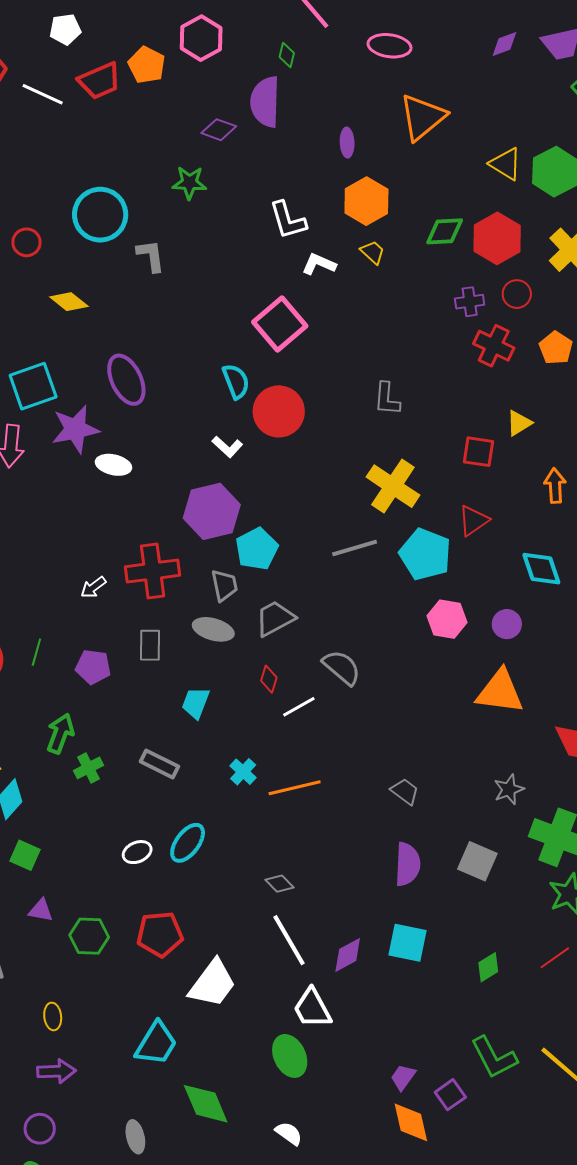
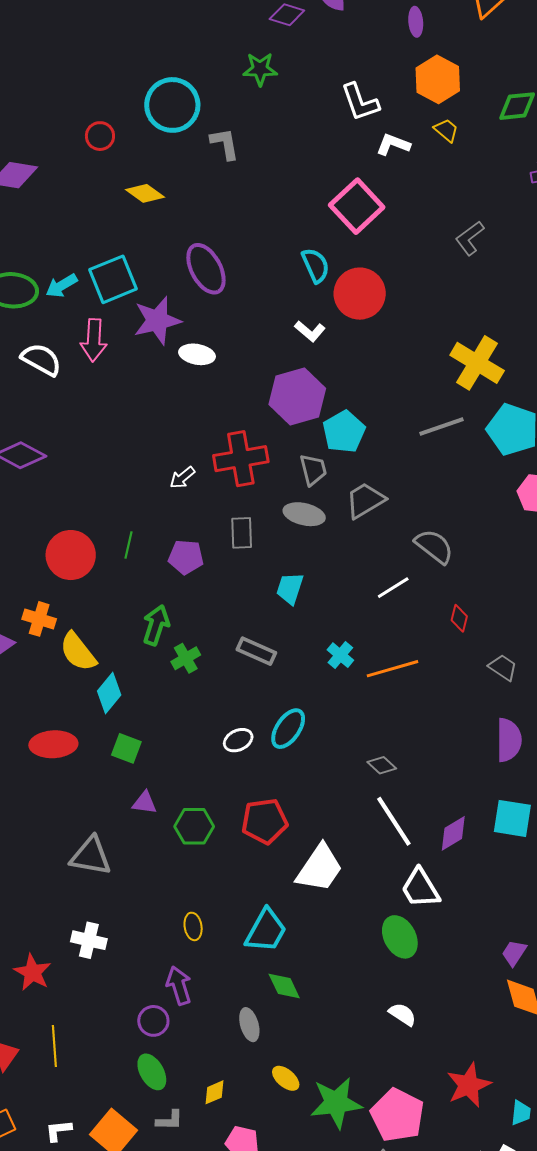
gray L-shape: (387, 399) -> (470, 238), moved, turned 51
red diamond: (269, 679) -> (459, 618), moved
yellow ellipse: (53, 1016) -> (193, 926), moved
purple arrow: (56, 1071) -> (179, 986), moved, turned -102
green diamond: (206, 1104) -> (284, 986), moved, size x0.7

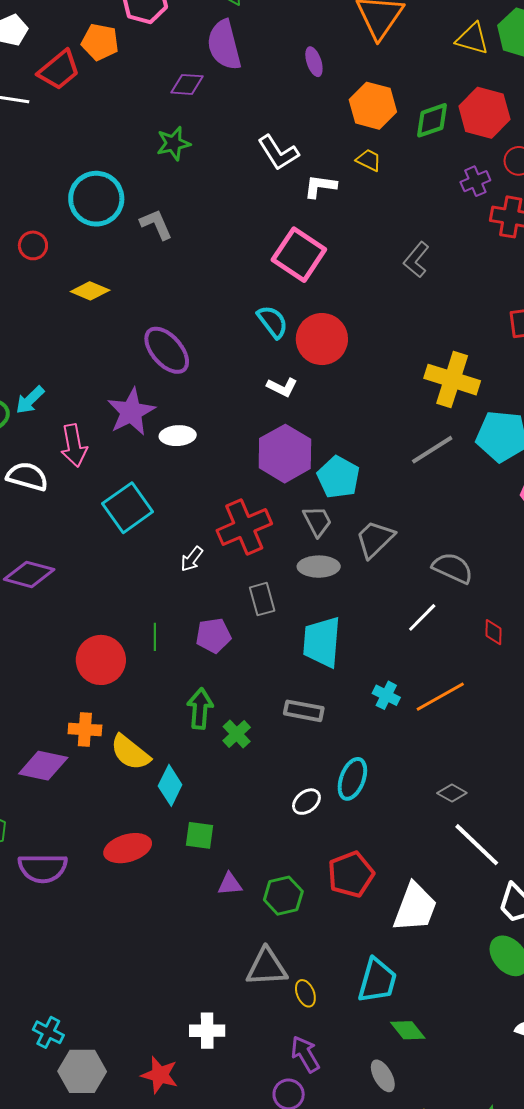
orange hexagon: (438, 79) -> (373, 106), moved
cyan square: (113, 279) -> (128, 508), moved
cyan trapezoid: (290, 588) -> (322, 642), size x1.6
gray triangle: (91, 856) -> (267, 967), moved

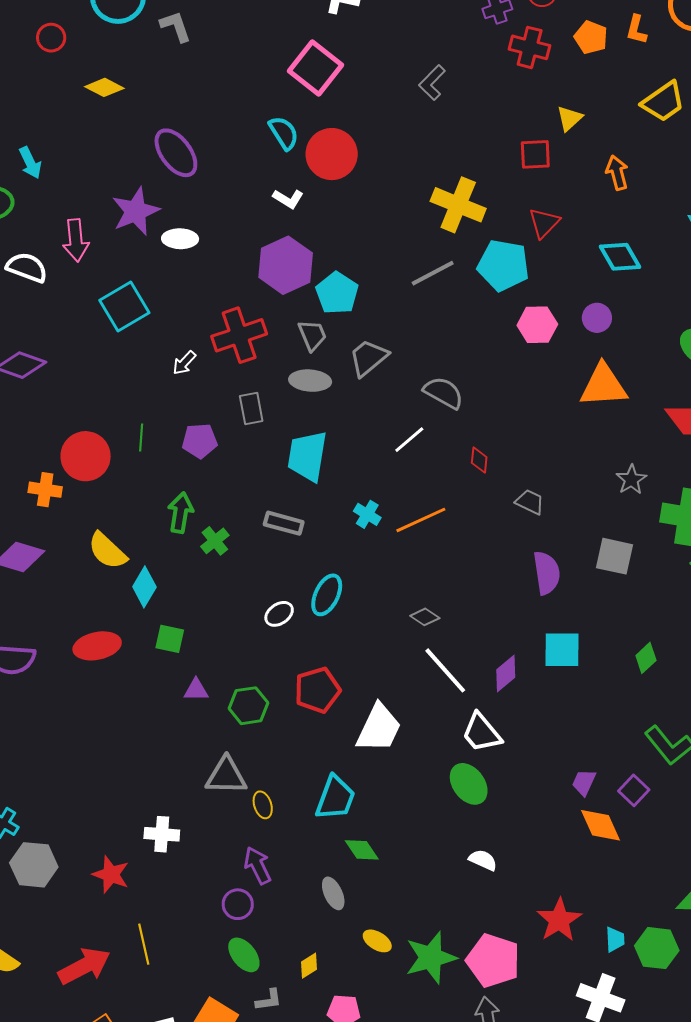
cyan arrow: (30, 400) -> (30, 163), moved, turned -76
orange cross: (85, 729) -> (45, 490), moved

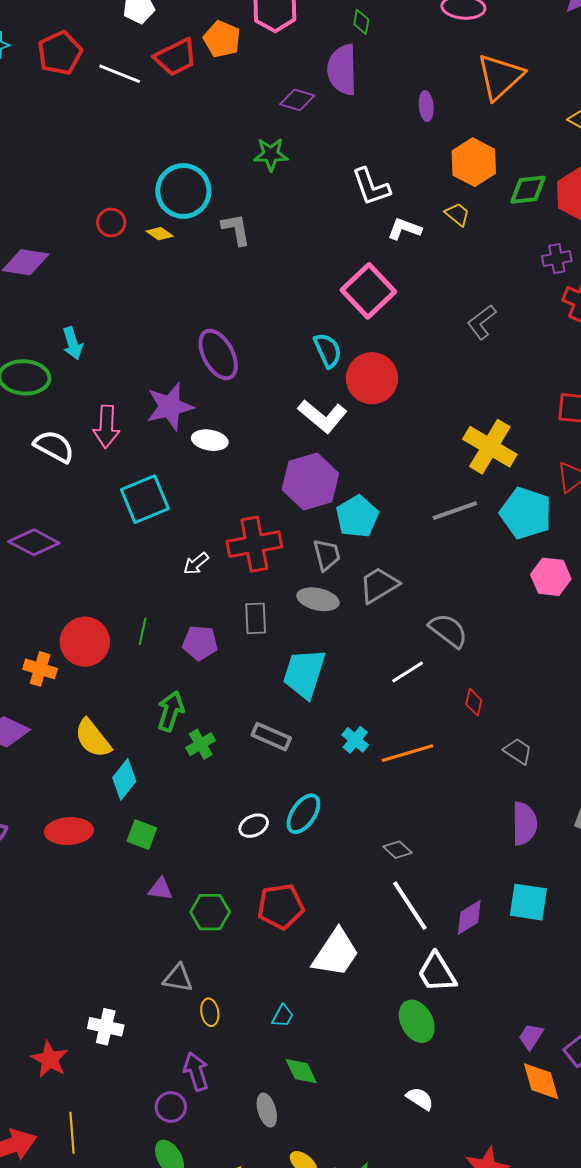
yellow diamond: (104, 87) -> (160, 234), moved, size x0.7
white L-shape: (288, 199) -> (322, 416), size x1.6
gray triangle: (226, 776) -> (178, 978), size x0.7
cyan trapezoid: (335, 798) -> (283, 1016), size x0.5

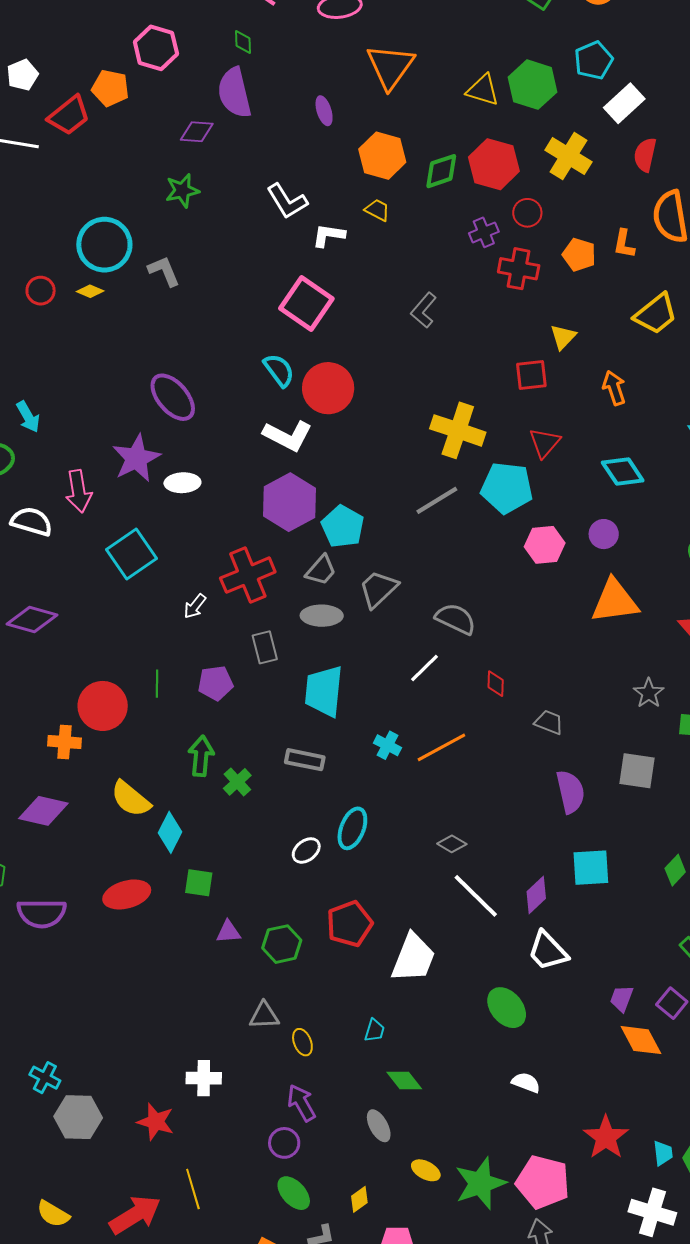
gray trapezoid: (327, 555) -> (321, 570), turned 68
white trapezoid: (437, 972) -> (548, 951), moved

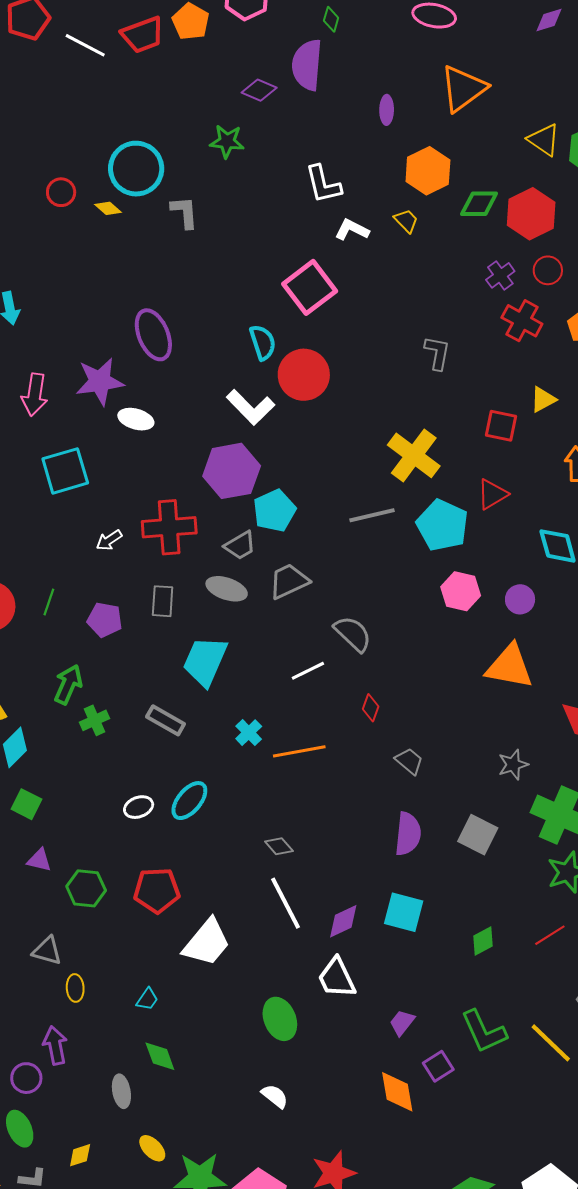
purple cross: (484, 232) -> (500, 275), turned -32
gray L-shape: (424, 310) -> (437, 353), moved, turned 132
purple trapezoid: (622, 998) -> (402, 1023), moved

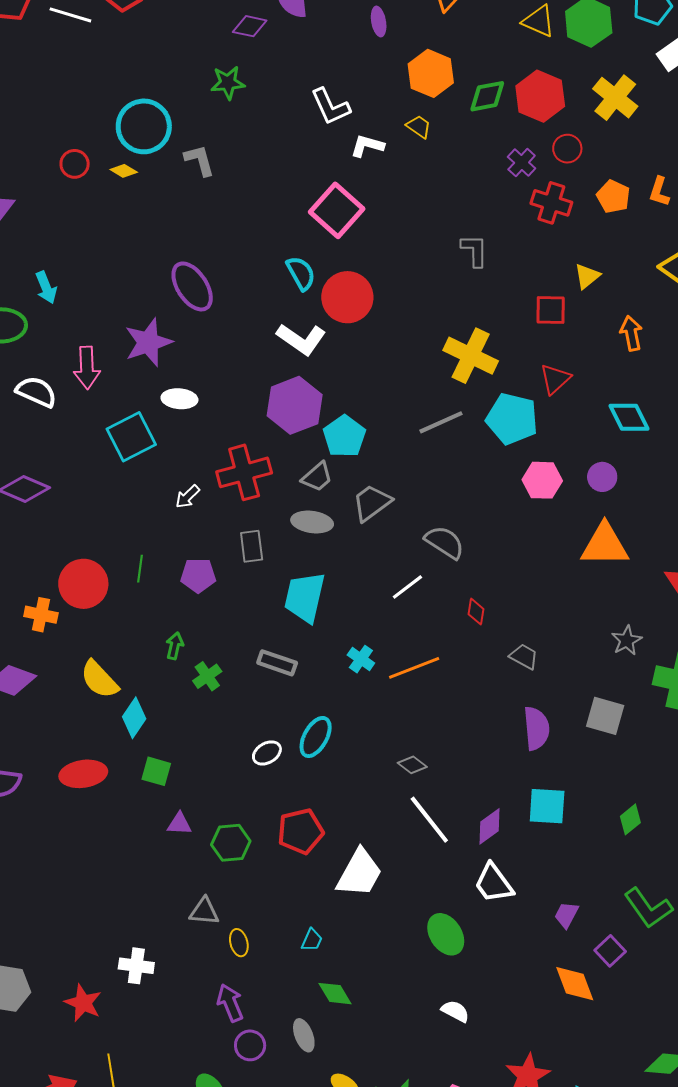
white ellipse: (136, 419) -> (179, 399), moved
green arrow: (68, 684) -> (175, 646), size x0.7
purple circle: (26, 1078) -> (250, 1045), moved

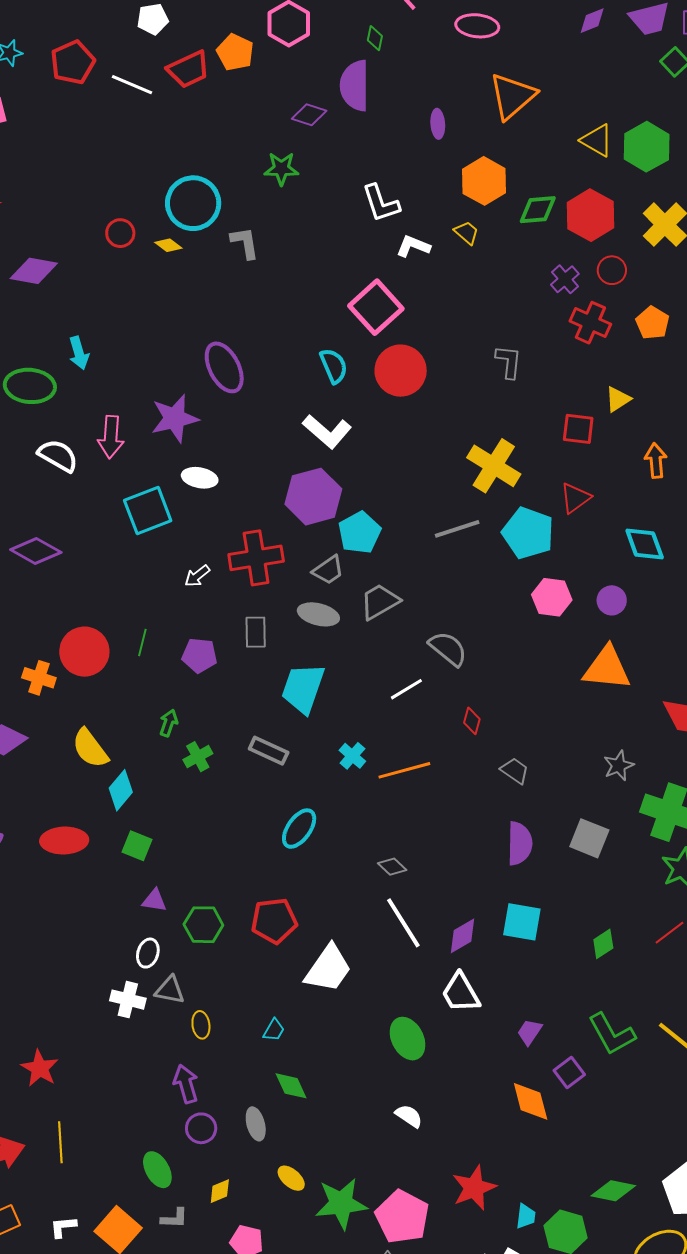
red circle: (347, 297) -> (401, 371), moved
white ellipse: (267, 753) -> (148, 953), moved, turned -48
white cross: (136, 966) -> (128, 1000), moved

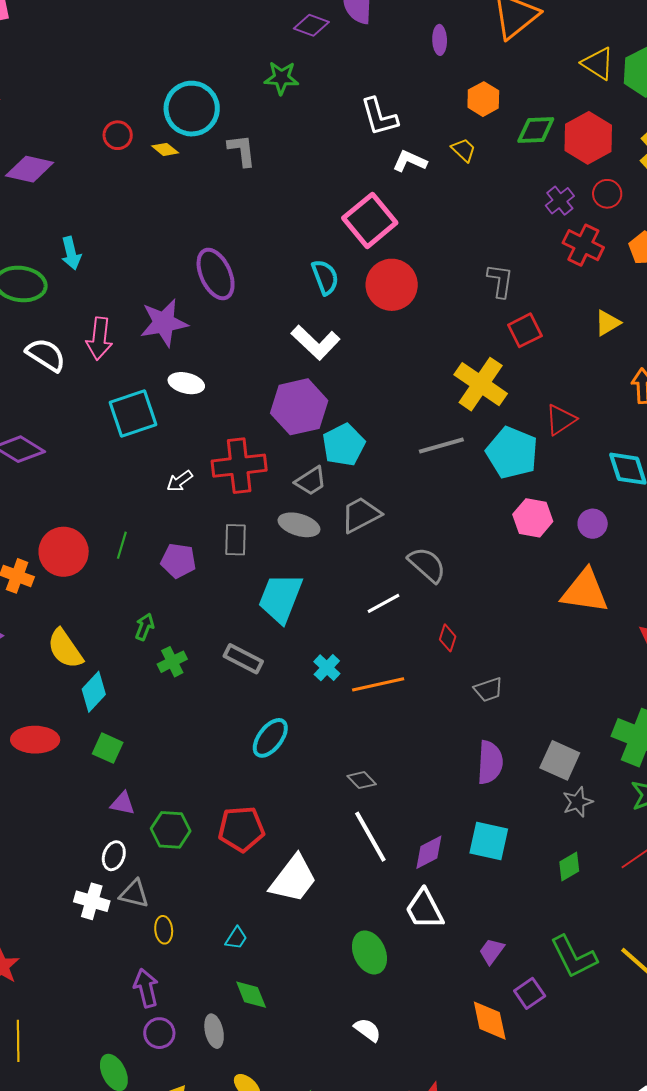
orange hexagon: (484, 181) -> (483, 99), size x0.7
red square: (578, 429) -> (525, 330), moved, turned -36
gray star: (619, 766) -> (578, 802), moved
gray trapezoid: (515, 771) -> (488, 690), turned 124

